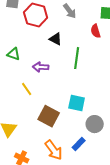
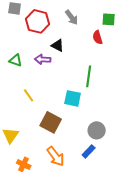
green line: (77, 58) -> (89, 76), moved
purple arrow: (41, 67) -> (43, 59), moved
cyan square: (77, 103) -> (73, 98), moved
blue rectangle: (79, 144) -> (89, 151), moved

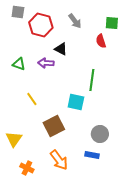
brown square: (51, 122) -> (54, 126), turned 35
blue rectangle: (89, 151) -> (92, 155), turned 56

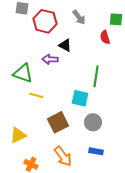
green triangle: (19, 64) -> (23, 73), moved, size x1.5
yellow line: (32, 99) -> (36, 95), turned -40
gray circle: (100, 134) -> (93, 122), moved
yellow triangle: (14, 139) -> (18, 135), turned 30

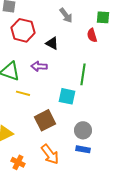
red hexagon: (45, 21) -> (23, 30), moved
purple arrow: (50, 59) -> (39, 66), moved
gray circle: (93, 122) -> (83, 130), moved

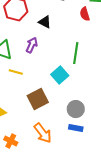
purple arrow: (39, 66) -> (32, 45), turned 112
cyan square: (67, 96) -> (60, 75), turned 36

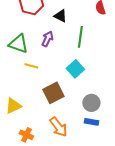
green line: (76, 53) -> (80, 37), moved

